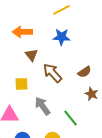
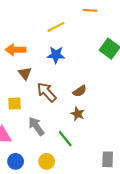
brown star: (91, 94) -> (78, 114), moved

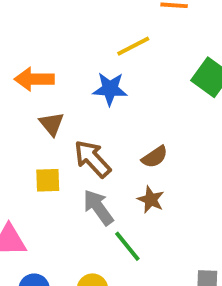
yellow line: (56, 27) -> (133, 46), moved
yellow square: (14, 103) -> (48, 180), moved
gray arrow: (36, 126) -> (98, 207), moved

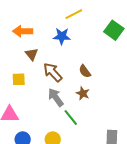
brown semicircle: (155, 157) -> (85, 71), turned 88
yellow square: (48, 180) -> (19, 79), moved

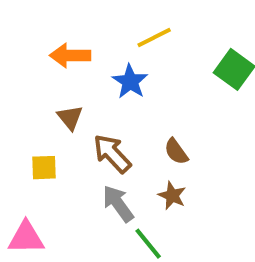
orange arrow: (23, 31) -> (70, 55), moved
blue star: (62, 36) -> (130, 82), turned 30

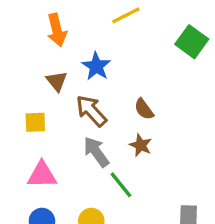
orange arrow: (70, 55) -> (57, 30), turned -104
blue star: (130, 82) -> (96, 66), moved
pink triangle: (26, 238) -> (42, 175), moved

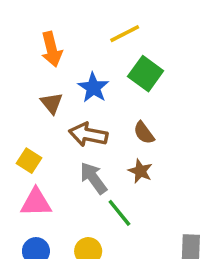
green square: (192, 42) -> (146, 74), moved
brown arrow: (91, 111) -> (88, 135), turned -36
yellow square: (35, 122) -> (29, 161), moved, turned 35

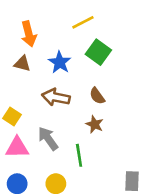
brown triangle: (52, 103) -> (22, 64), moved, turned -36
gray arrow: (93, 178) -> (48, 139), moved
green line: (119, 213) -> (79, 155), turned 30

